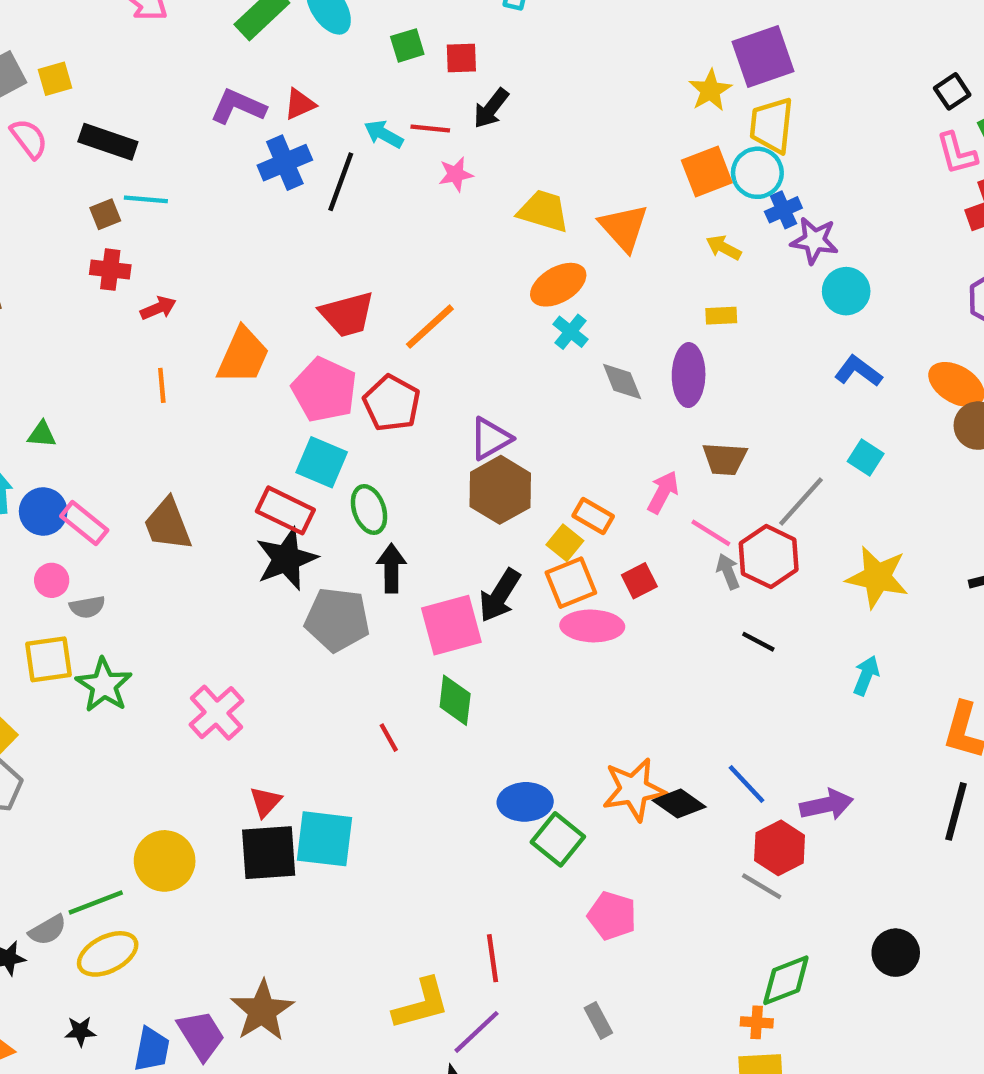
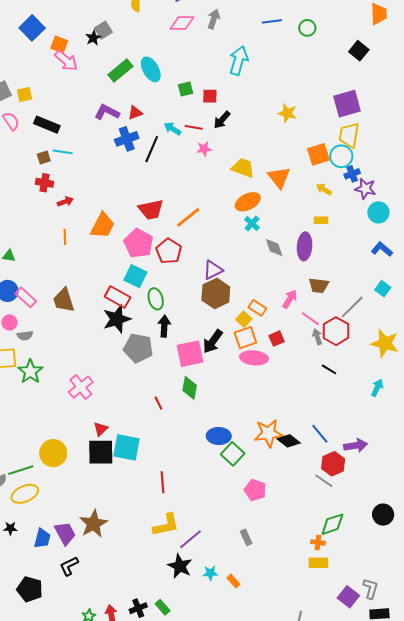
yellow star: (710, 90) -> (287, 113), moved, turned -30
red line: (493, 958) -> (162, 482), moved

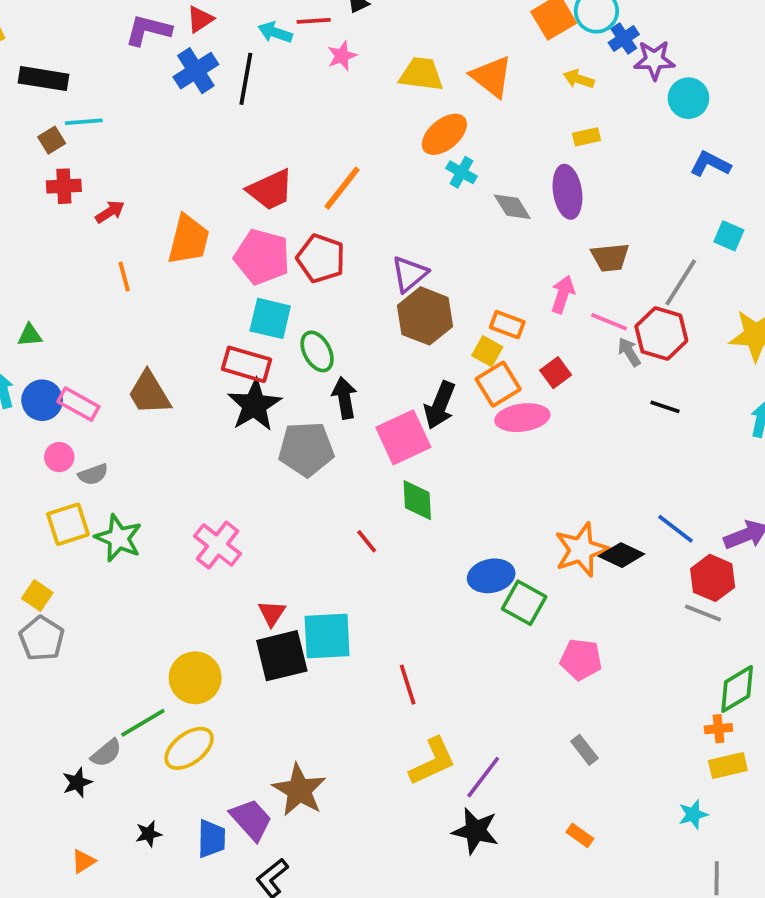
yellow ellipse: (25, 494) -> (189, 748), moved
cyan star: (210, 573) -> (693, 814), moved

